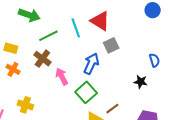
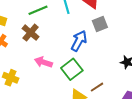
pink arrow: (62, 76) -> (43, 62), moved, turned -48

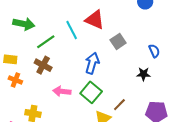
gray square: (100, 24) -> (118, 41), moved

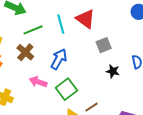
blue arrow: (92, 63) -> (59, 59), moved
black star: (143, 74) -> (113, 71), moved

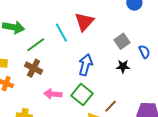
red triangle: (86, 19) -> (84, 22), turned 50
gray square: (104, 45) -> (122, 41), moved
blue arrow: (59, 59) -> (86, 65), moved

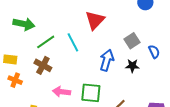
cyan line: (61, 33) -> (73, 42), moved
blue arrow: (86, 65) -> (107, 60), moved
green square: (82, 94) -> (91, 93), turned -35

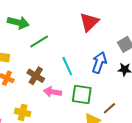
cyan line: (73, 42) -> (67, 66), moved
brown cross: (43, 65) -> (36, 76), moved

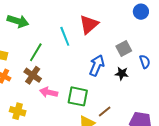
green line: (39, 42) -> (36, 52), moved, turned -30
cyan line: (67, 66) -> (65, 36), moved

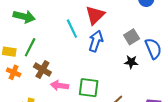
green line: (36, 52) -> (30, 47), moved
blue semicircle: (145, 62) -> (153, 49), size x1.5
blue arrow: (97, 65) -> (96, 41), moved

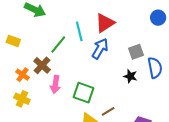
green line: (30, 47) -> (58, 44), moved
orange cross: (14, 72) -> (22, 75), moved
pink arrow: (59, 85) -> (55, 84), turned -102

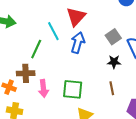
brown cross: (42, 65) -> (26, 73), turned -30
brown line: (108, 111) -> (112, 88), moved, turned -56

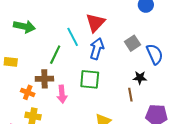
black star: (114, 62) -> (140, 78), moved
green square: (73, 89) -> (90, 79), moved

